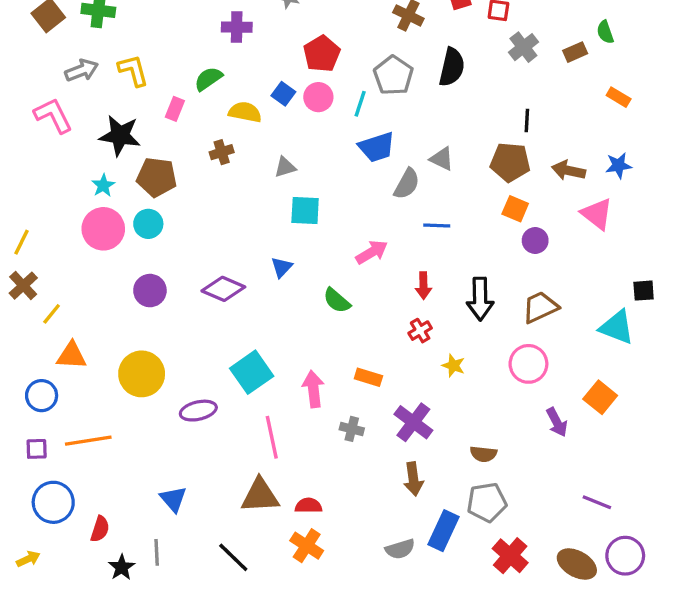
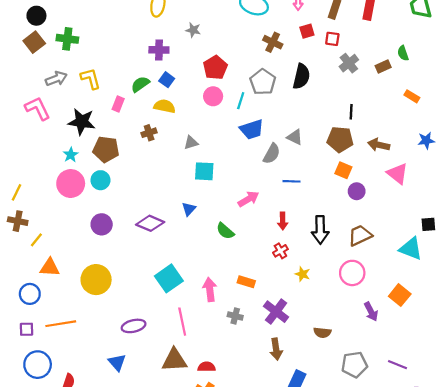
blue square: (283, 94) -> (167, 80), moved
blue star: (619, 165) -> (426, 140), moved
brown cross: (23, 286) -> (18, 221), turned -36
purple ellipse: (198, 411) -> (134, 326), moved
gray pentagon: (487, 502) -> (354, 365), moved

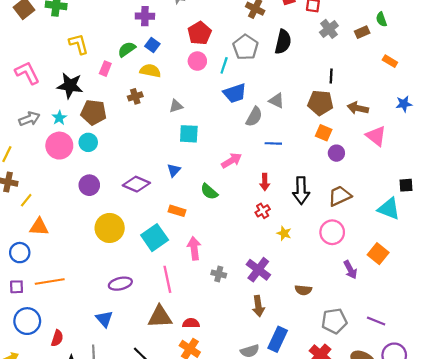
gray arrow: (56, 79) -> (29, 119), moved
yellow circle: (96, 280) -> (110, 228), moved
orange rectangle: (246, 282) -> (177, 211), moved

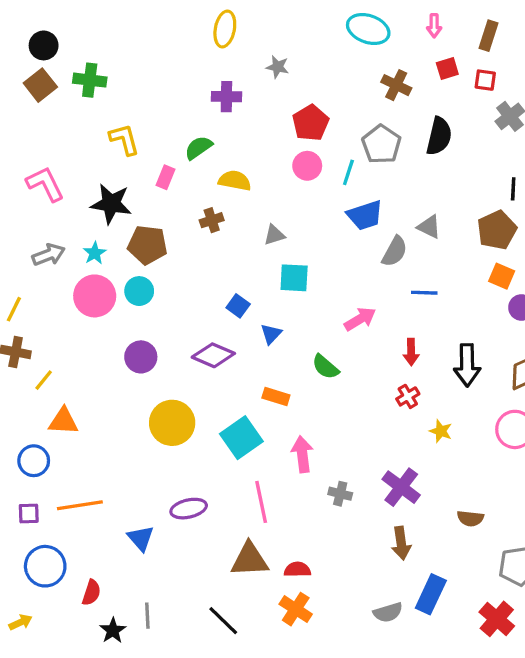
blue square: (152, 45) -> (238, 306), moved
brown pentagon: (320, 103) -> (497, 230), turned -30
blue triangle: (104, 319) -> (141, 538), moved

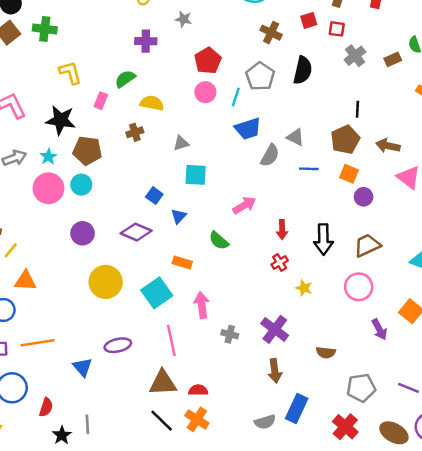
blue line: (424, 293) -> (309, 169), moved
black line: (223, 621) -> (162, 421), moved

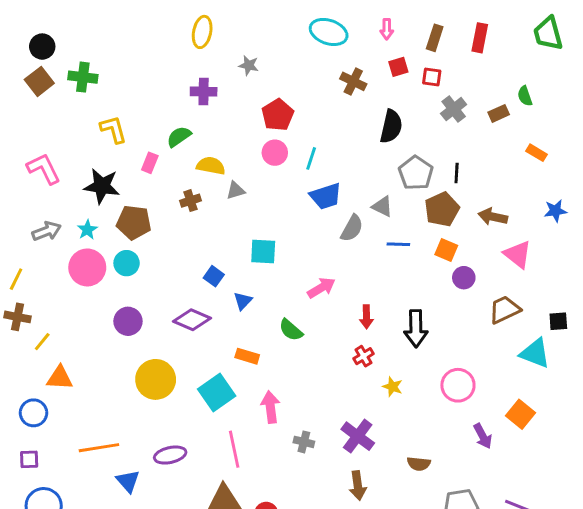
gray pentagon: (260, 76) -> (416, 173), moved
gray triangle: (181, 143) -> (236, 190), moved
brown trapezoid: (367, 245) -> (504, 310), moved
orange line: (38, 343) -> (99, 448), moved

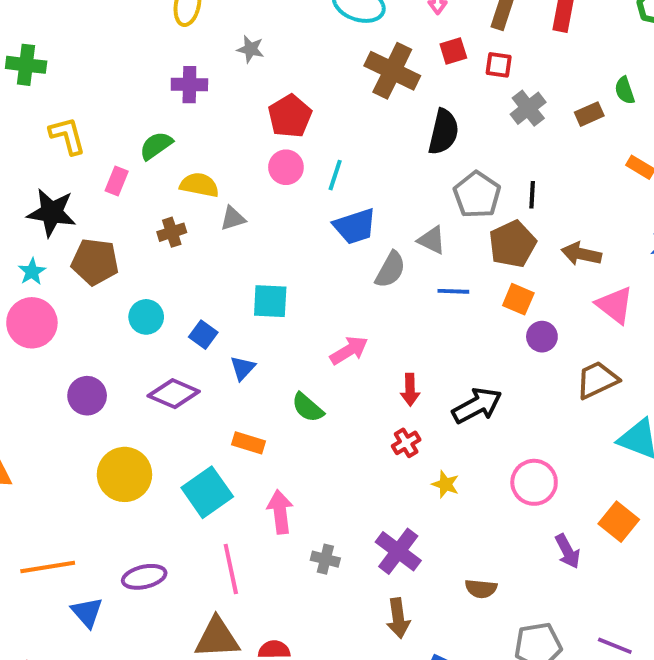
brown cross: (353, 81) -> (392, 71), size x1.5
cyan circle: (127, 263) -> (146, 317), moved
black arrow: (416, 329) -> (477, 406), turned -117

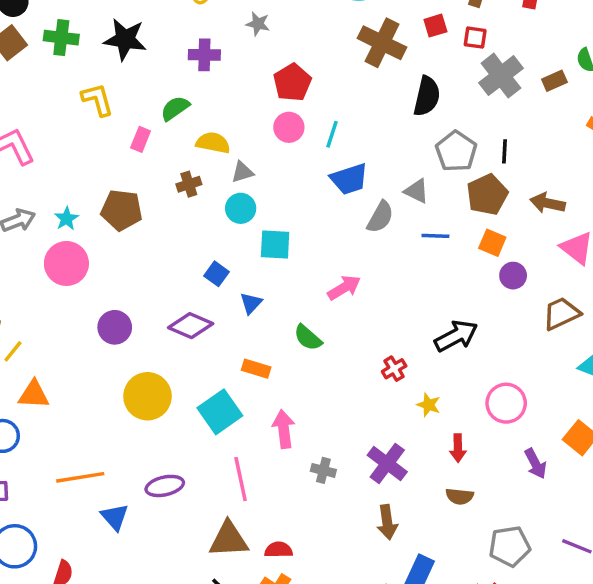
gray cross: (528, 108) -> (501, 76), size x1.4
black star: (52, 213) -> (125, 39), moved
cyan circle: (146, 317) -> (241, 208), moved
red arrow: (410, 390) -> (458, 448), moved

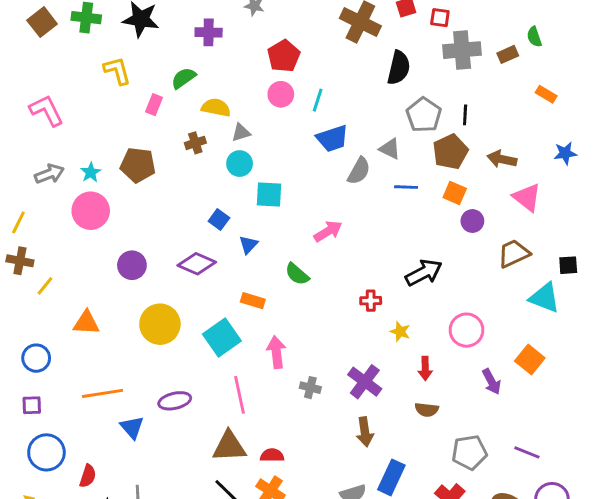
gray cross: (501, 76) -> (462, 50), turned 33
red cross: (394, 369) -> (371, 301), turned 30
orange triangle: (34, 395) -> (86, 323), moved

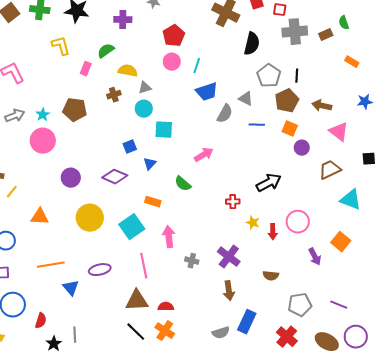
blue square: (219, 220) -> (130, 147), turned 32
black square: (568, 265) -> (369, 159), moved
red arrow: (425, 368) -> (273, 232), moved

